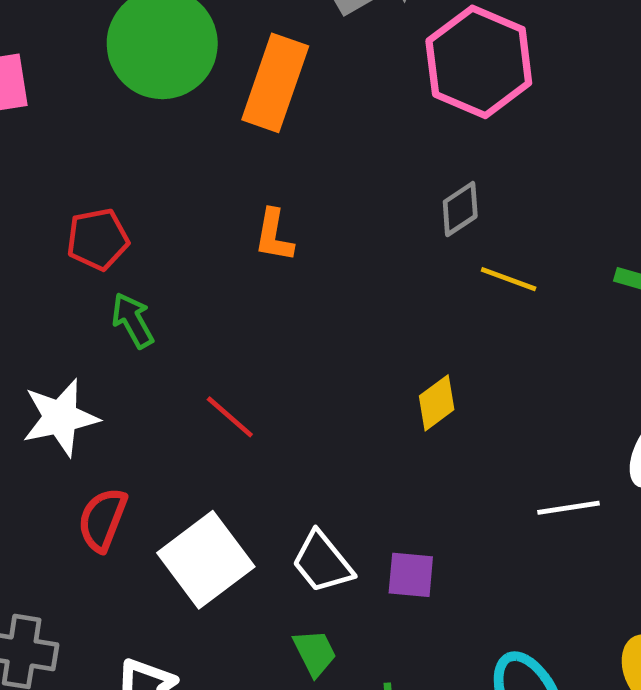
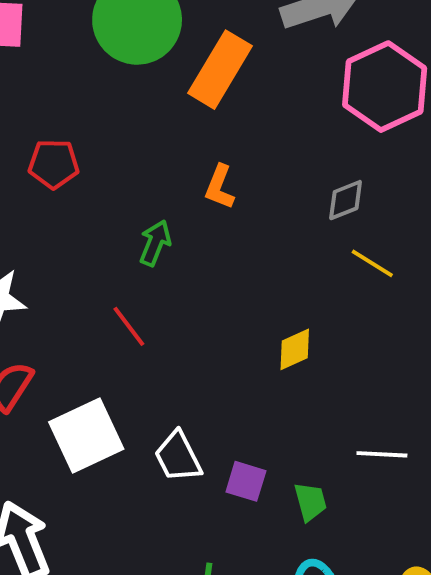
orange L-shape: (274, 236) -> (220, 187), moved
green arrow: (133, 320) -> (155, 243), moved, turned 39
green trapezoid: (315, 653) -> (310, 502), moved

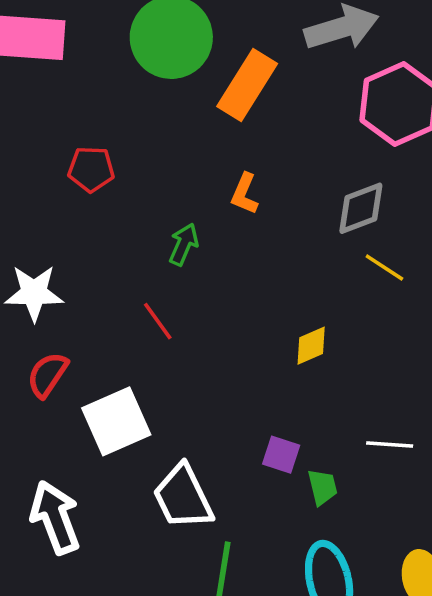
gray diamond: (346, 200) -> (361, 208), size x1.4
white trapezoid: (178, 457) -> (183, 497), moved, size x1.4
purple square: (246, 481) -> (281, 455), moved

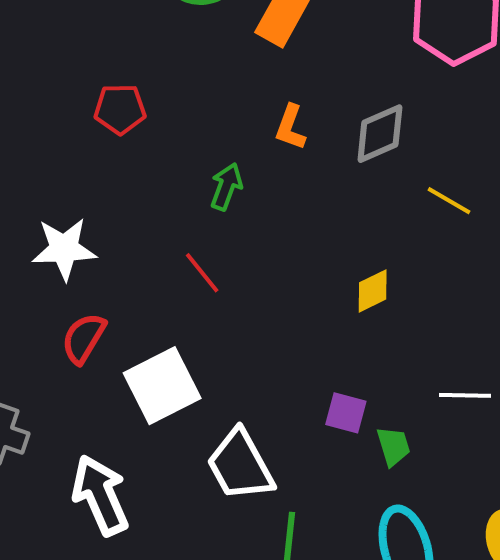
gray diamond: (361, 208) -> (380, 134), moved

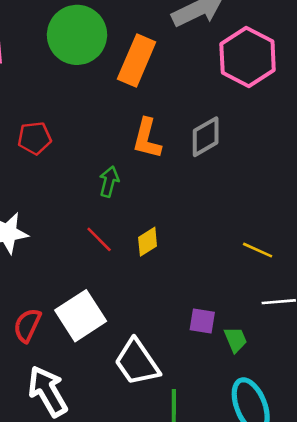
orange L-shape: (290, 127) -> (147, 139), size x1.4
yellow line: (449, 201) -> (258, 250), moved
yellow diamond: (373, 291) -> (148, 242), moved
red semicircle: (84, 338) -> (27, 325), moved

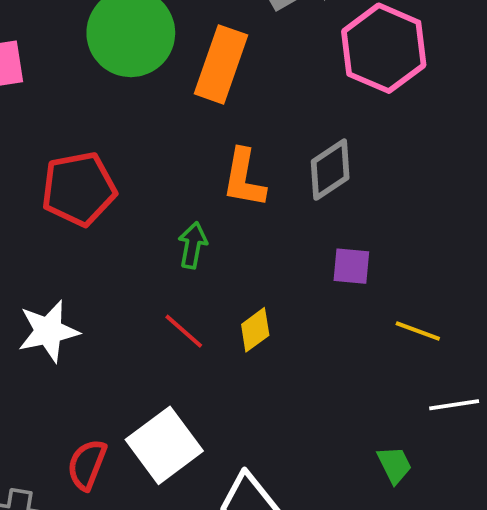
red pentagon: (34, 138) -> (79, 189), size x1.5
purple square: (202, 321) -> (351, 266), moved

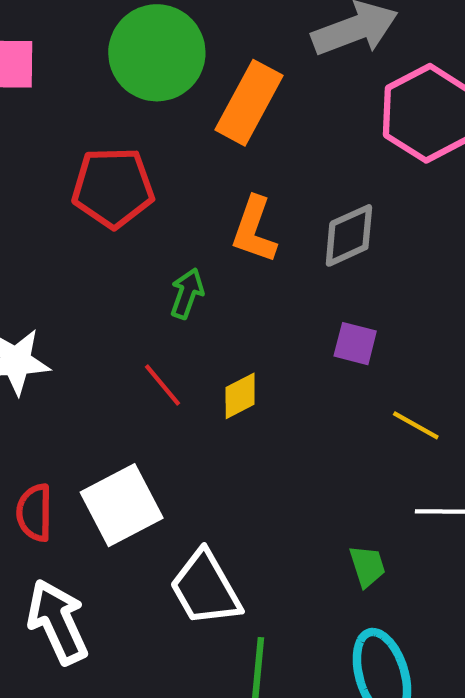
red pentagon: (79, 189) -> (113, 188), moved
red semicircle: (87, 465) -> (34, 513), turned -30

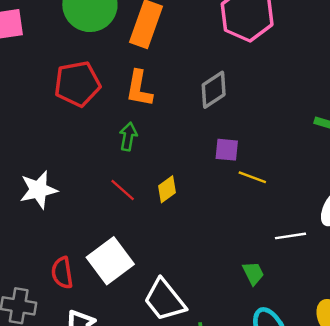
orange L-shape: (254, 230) -> (139, 89), moved
yellow line: (416, 425) -> (252, 177), moved

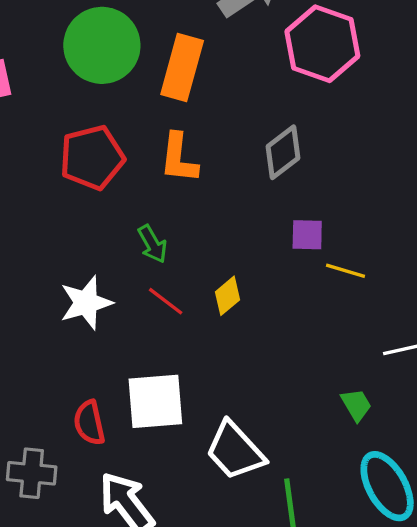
green arrow: (128, 137) -> (152, 244), moved, turned 144
white star: (38, 190) -> (86, 303), moved
white square: (110, 261) -> (155, 401), turned 36

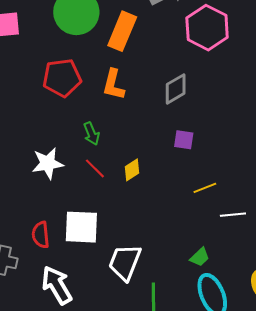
yellow line: (345, 271) -> (205, 188), moved, turned -45
green trapezoid: (356, 405) -> (200, 257), moved, turned 70
white trapezoid: (235, 451) -> (125, 262), turned 57

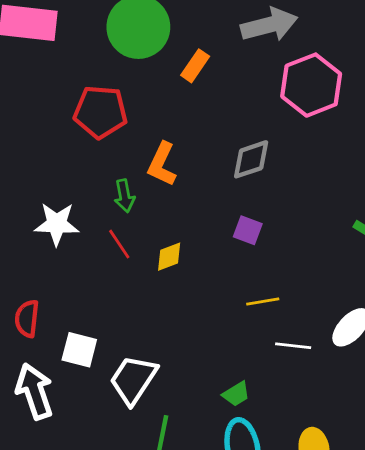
orange rectangle: (122, 31) -> (195, 66), size x0.6
orange L-shape: (113, 85) -> (162, 164), moved
white square: (81, 227) -> (79, 350), moved, size x0.7

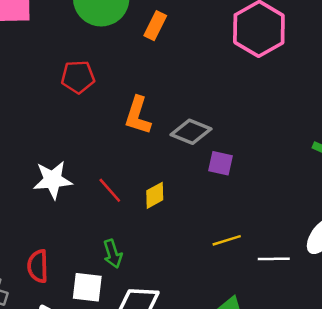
red pentagon: (100, 112) -> (78, 77), size x0.7
gray diamond: (251, 159) -> (191, 132), moved, turned 48
green arrow: (124, 196) -> (113, 254), moved
yellow line: (263, 301) -> (227, 240), moved

